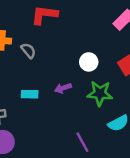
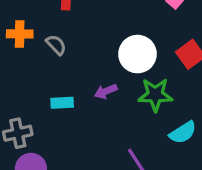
white circle: (89, 62) -> (137, 54), size x1.5

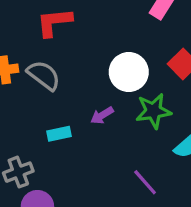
gray semicircle: (56, 45) -> (44, 75), size x1.5

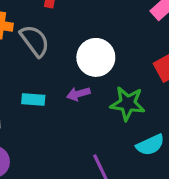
white circle: (129, 72) -> (96, 57), moved

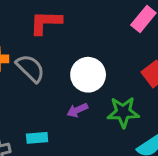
cyan rectangle: (33, 100) -> (37, 138), moved

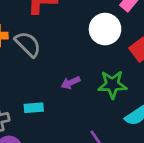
white circle: (88, 75) -> (105, 29), moved

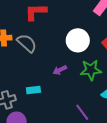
white circle: (105, 29) -> (78, 40), moved

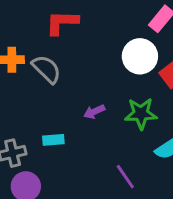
white circle: (78, 40) -> (140, 56), moved

